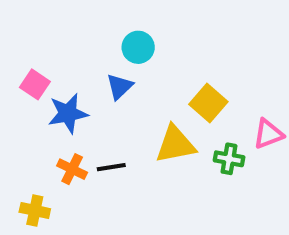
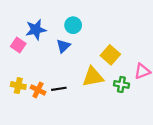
blue star: (68, 113) -> (36, 30), moved
yellow cross: (35, 210) -> (18, 86), moved

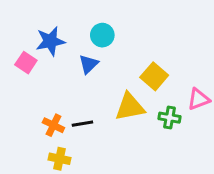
yellow cross: (18, 86) -> (60, 159), moved

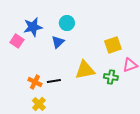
yellow square: (154, 76) -> (113, 45), moved, turned 30
yellow cross: (60, 159) -> (39, 104), turned 32

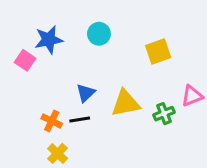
blue triangle: (58, 42) -> (86, 93), moved
yellow square: (113, 45) -> (158, 51), moved
green cross: (111, 77) -> (164, 114), turned -32

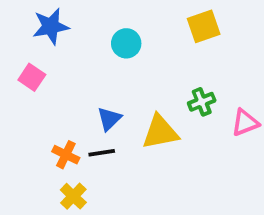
blue star: (49, 40) -> (51, 26), moved
yellow square: (158, 51) -> (204, 26), moved
green cross: (164, 114) -> (202, 102), moved

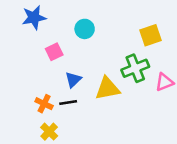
yellow square: (204, 26) -> (150, 35), moved
pink square: (32, 77) -> (54, 52), moved, turned 30
green cross: (202, 102) -> (135, 68), size x1.5

